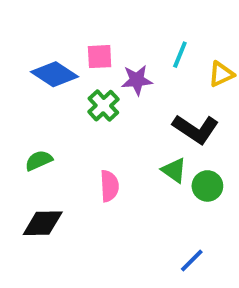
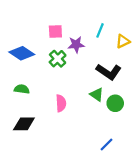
blue diamond: (54, 74) -> (22, 53), moved
green semicircle: (39, 160) -> (22, 89), turned 32

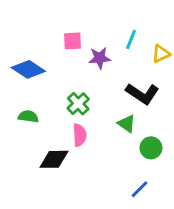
green cross: (58, 59) -> (78, 104), moved
green circle: (115, 103) -> (151, 148), moved
black diamond: (24, 124) -> (54, 159), moved

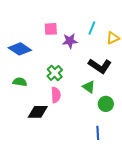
blue line: (140, 189) -> (98, 133), turned -48

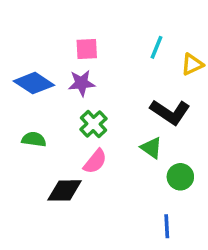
purple star: (70, 41) -> (82, 83), moved
pink semicircle: (56, 95) -> (95, 161), turned 42

